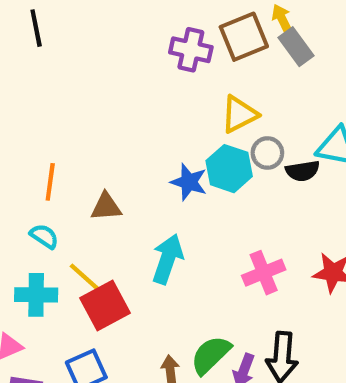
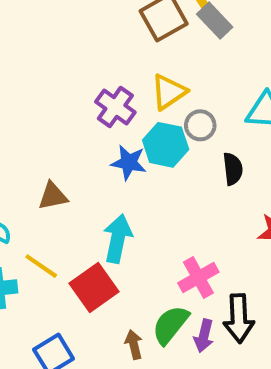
purple cross: (191, 50) -> (115, 107), moved, turned 30
black semicircle: (303, 171) -> (233, 169), moved, turned -80
pink cross: (264, 273) -> (198, 278), moved
red square: (105, 305) -> (94, 287), moved

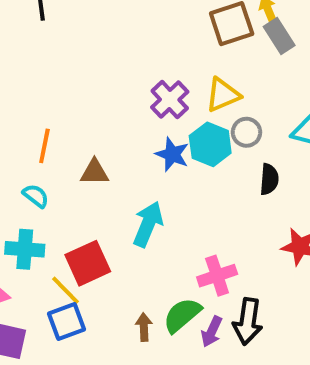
yellow line: (41, 266) -> (66, 290), moved
red square: (94, 287) -> (88, 263), moved

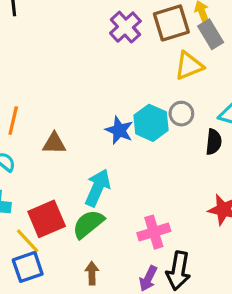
yellow triangle: (223, 95) -> (189, 66), moved
purple cross: (170, 100) -> (125, 27), moved
black semicircle: (269, 179) -> (214, 142), moved
green semicircle: (182, 315) -> (88, 224), moved

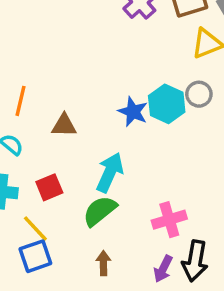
red square: (47, 219) -> (49, 187), moved, size x0.7

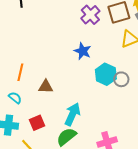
gray circle: (199, 94) -> (121, 79), moved
blue star: (133, 112) -> (83, 51), moved

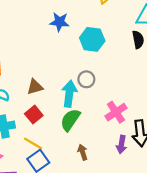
gray circle: (121, 79) -> (86, 79), moved
brown triangle: (46, 87) -> (35, 87), moved

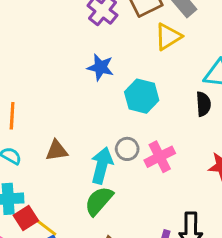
pink cross: (116, 112) -> (160, 157), moved
red square: (34, 115) -> (26, 218), moved

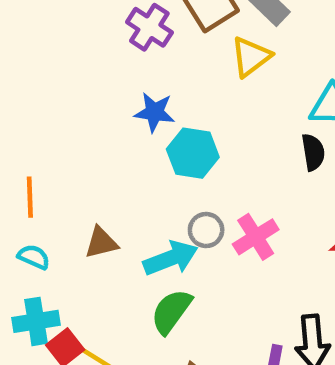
cyan hexagon: (142, 96) -> (193, 153), moved
cyan arrow: (102, 165) -> (171, 258), turned 60

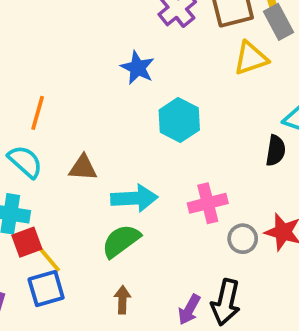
blue star: (155, 112) -> (137, 68), moved
gray circle: (206, 230) -> (243, 239), moved
cyan semicircle: (34, 257) -> (25, 162), size x1.4

